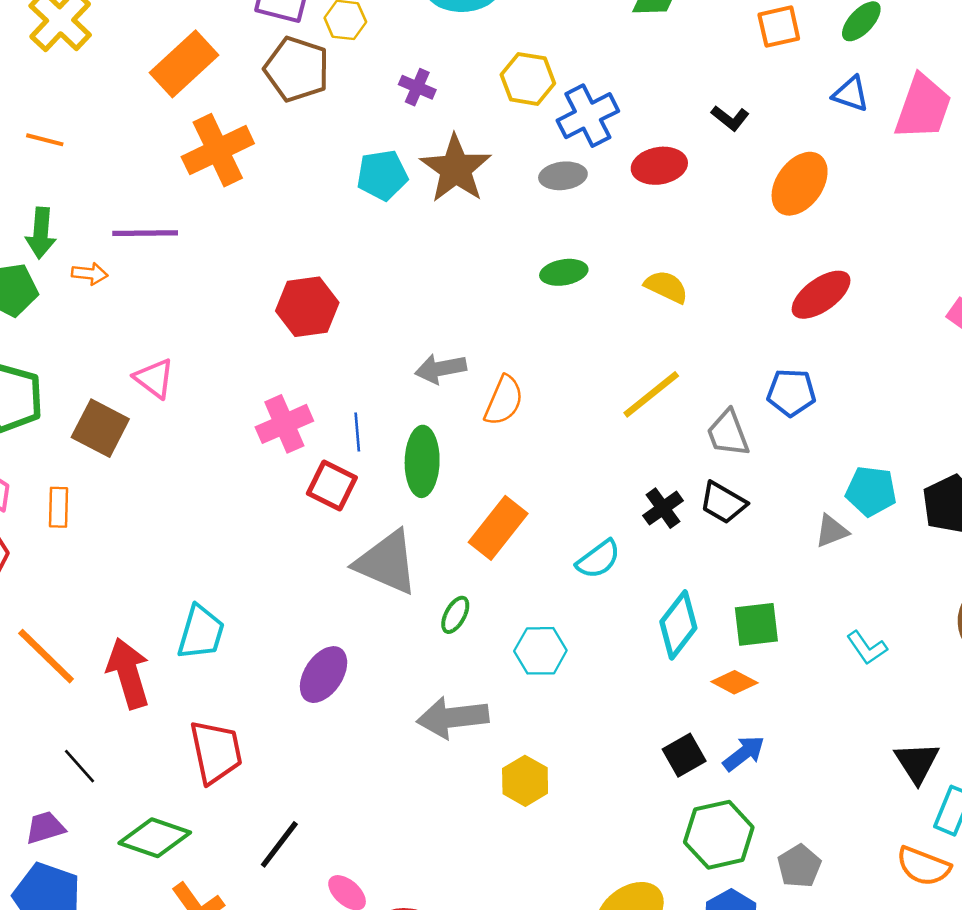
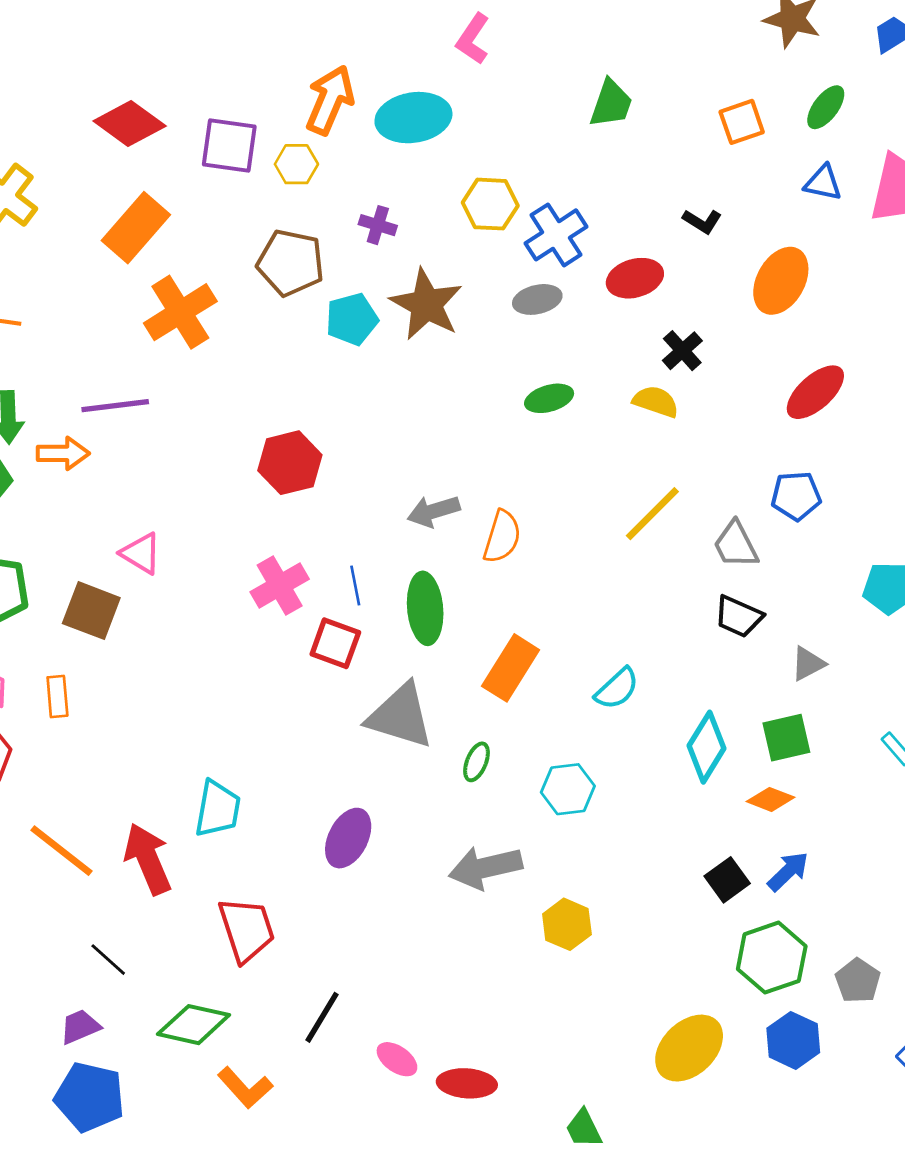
brown pentagon: (297, 69) -> (291, 263), moved
orange arrow: (90, 274) -> (63, 453), size x1.4
black cross: (663, 508) -> (682, 351), moved
gray triangle: (832, 531) -> (808, 664), moved

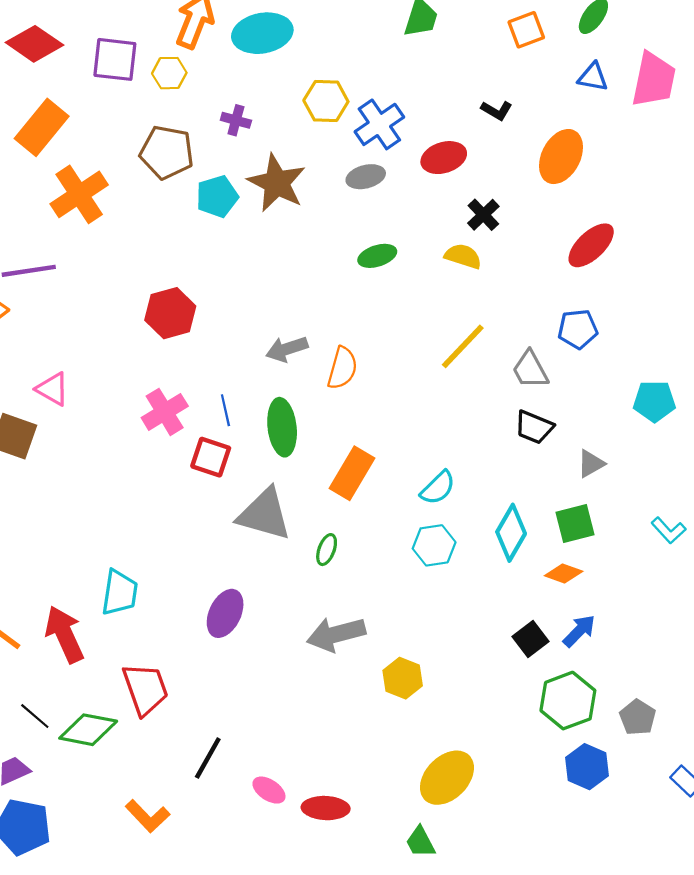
cyan hexagon: (568, 789) -> (434, 545), moved
green diamond: (194, 1025) -> (88, 730), moved
yellow ellipse: (689, 1048) -> (447, 778), moved

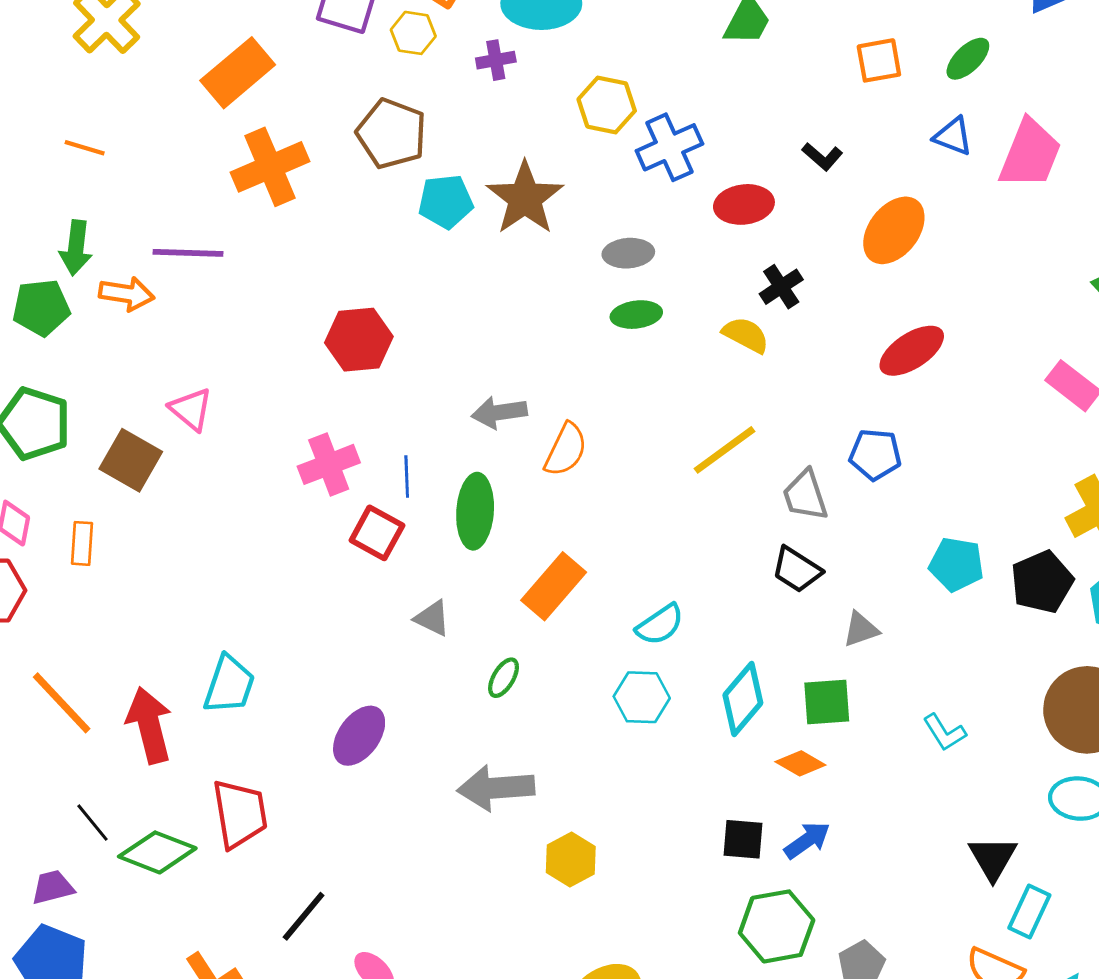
purple cross: (236, 120) -> (496, 60), moved, turned -36
gray ellipse: (366, 177) -> (628, 253), moved
gray triangle: (264, 514) -> (432, 618), size x0.5
black square: (530, 639) -> (743, 839), turned 32

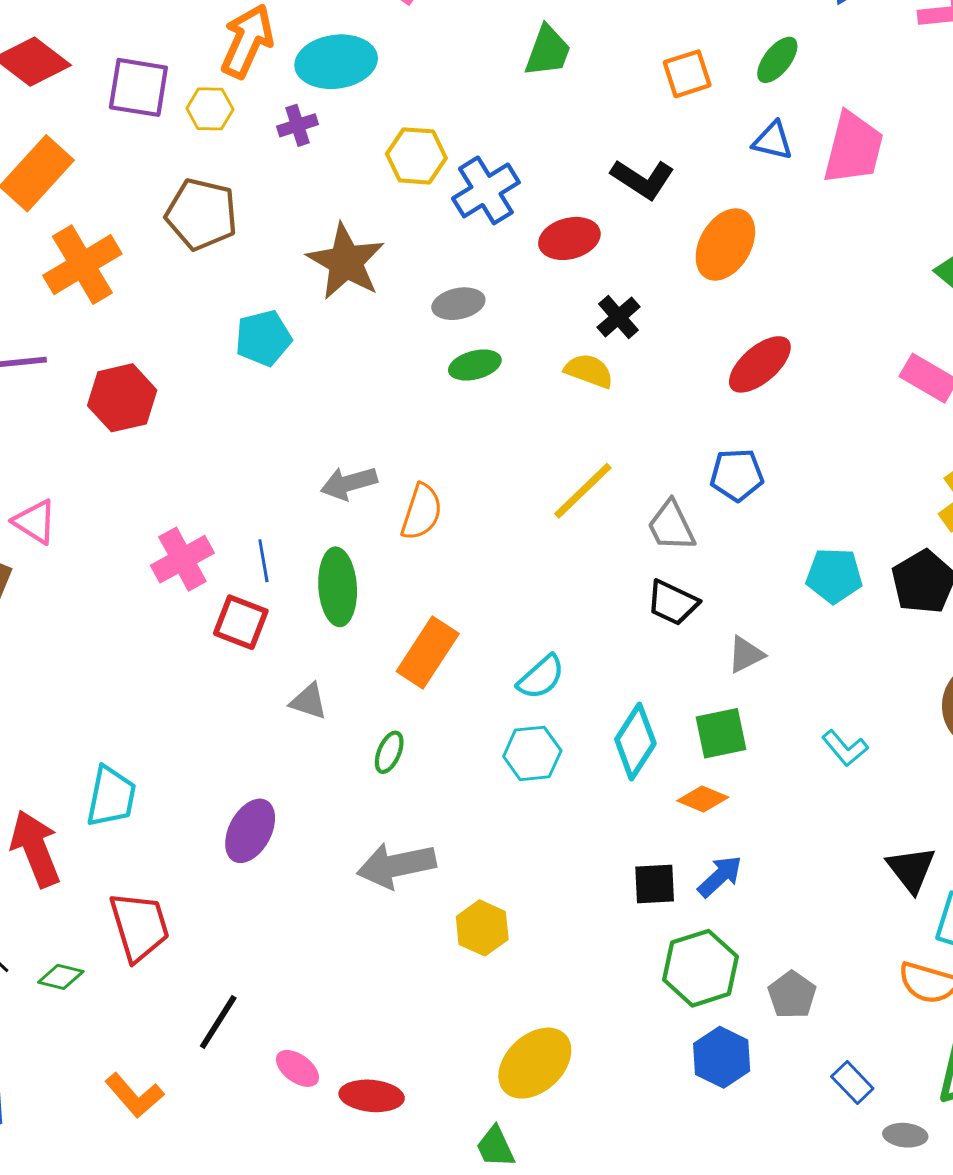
black L-shape: (822, 157) -> (643, 179), size x1.5
cyan pentagon: (446, 202) -> (263, 338), moved
red hexagon: (359, 340) -> (122, 398), moved
green diamond: (157, 852) -> (61, 977), size x0.6

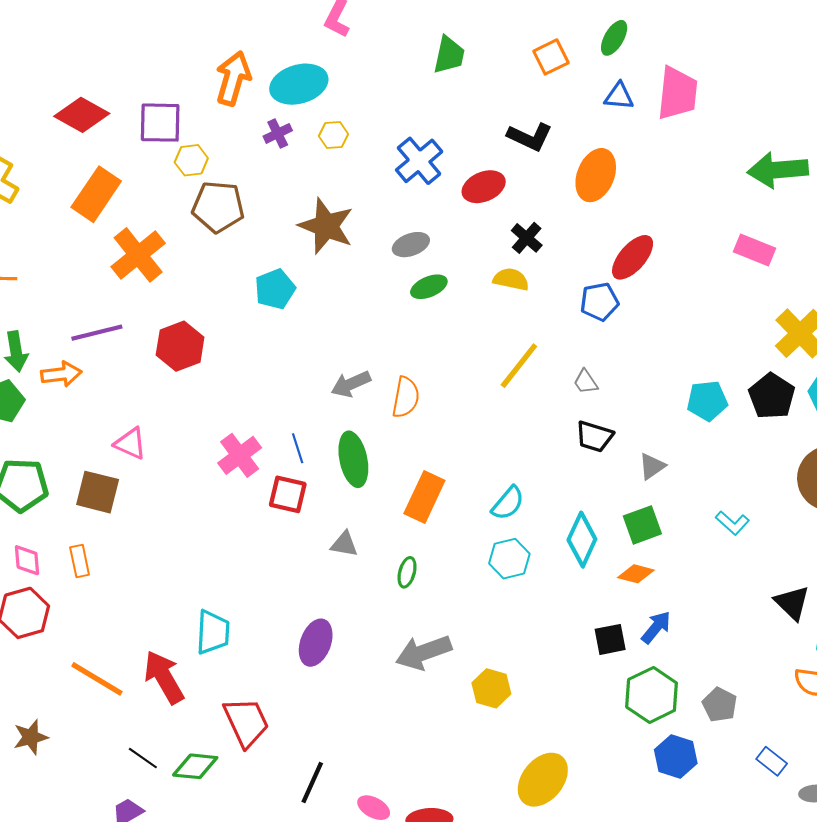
yellow hexagon: (210, 109) -> (191, 160), moved
yellow hexagon: (416, 156) -> (333, 135), moved, size x0.7
blue pentagon: (737, 475) -> (599, 302), moved
gray trapezoid: (671, 526) -> (586, 382), size x0.7
green diamond: (61, 977) -> (195, 766), size x1.4

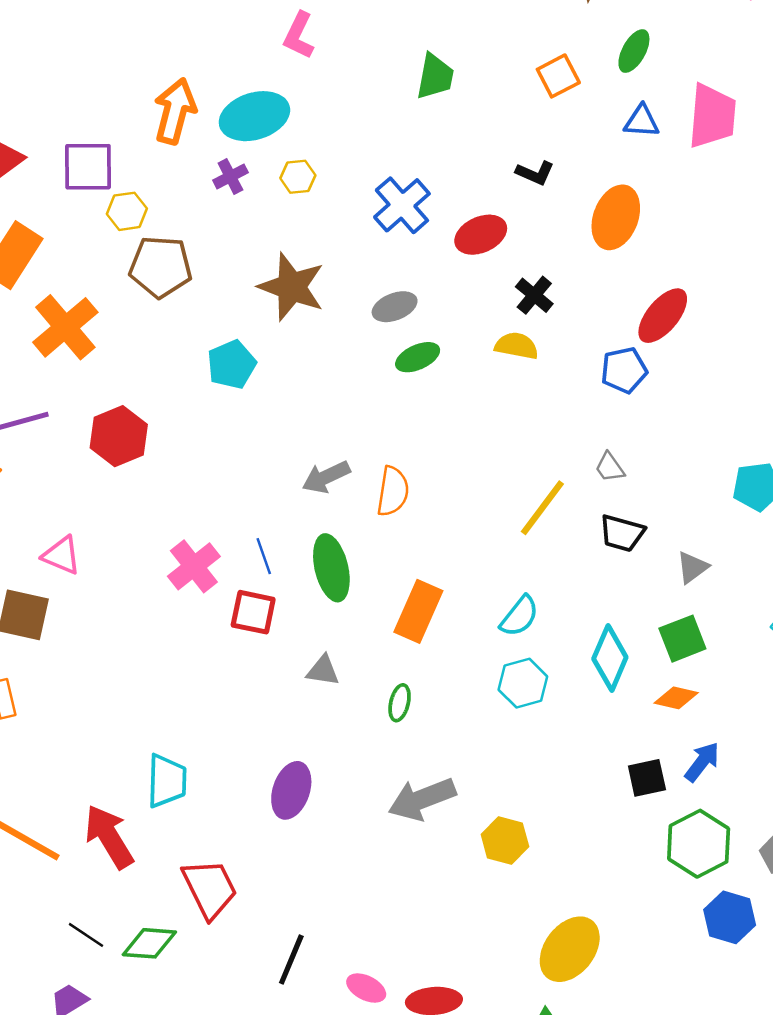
black L-shape: (530, 137) -> (535, 173), size x0.7
yellow line: (519, 366) -> (542, 508), moved

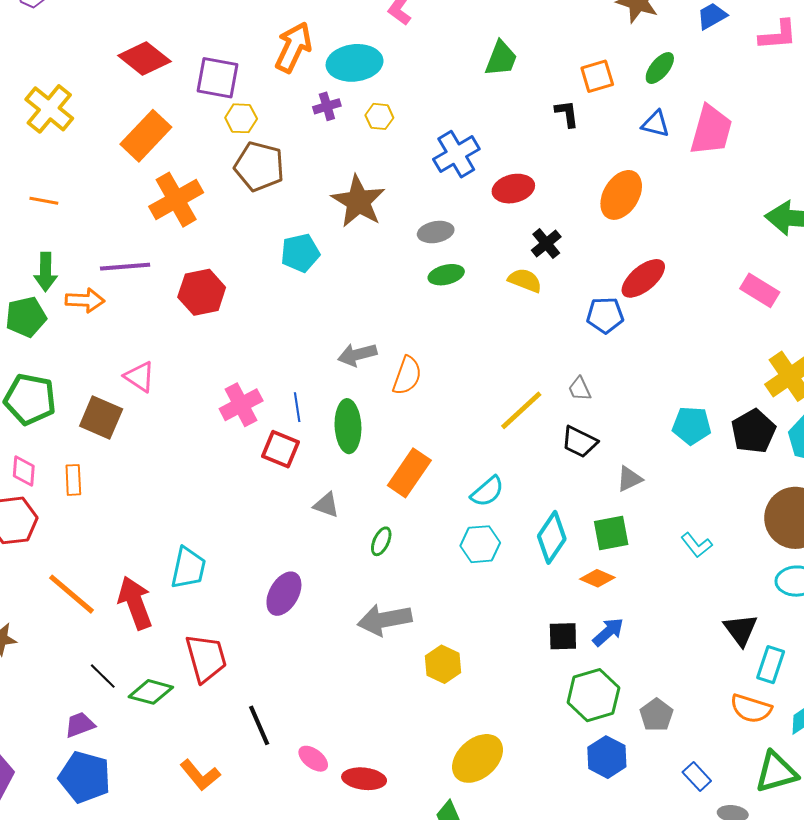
black L-shape: (535, 173) -> (567, 114), moved, turned -132
black line: (291, 959) -> (259, 725), turned -57

